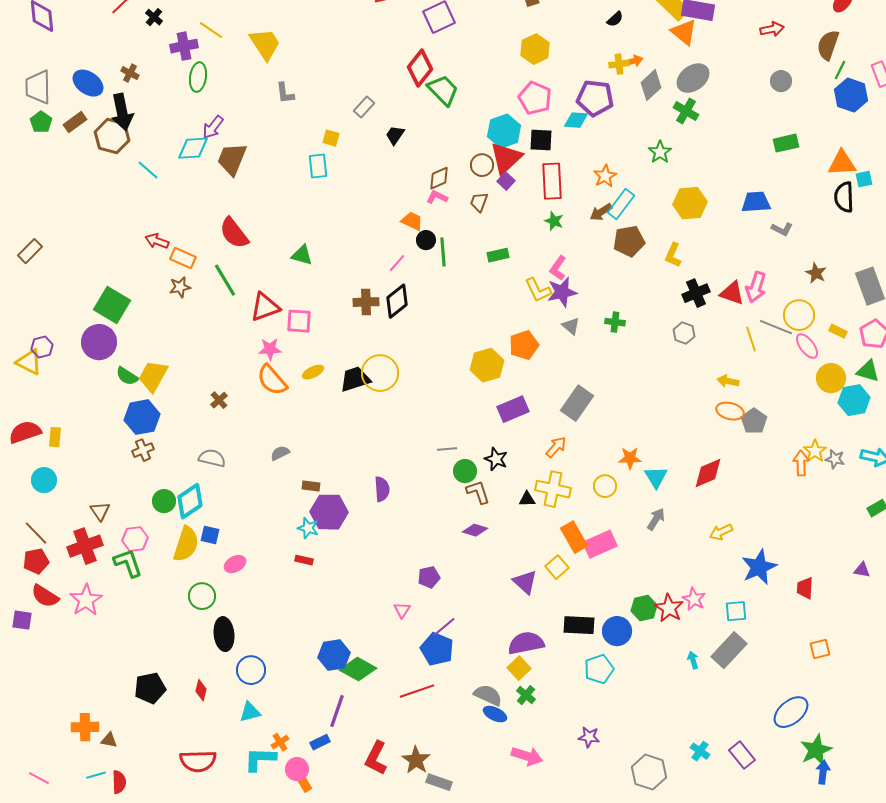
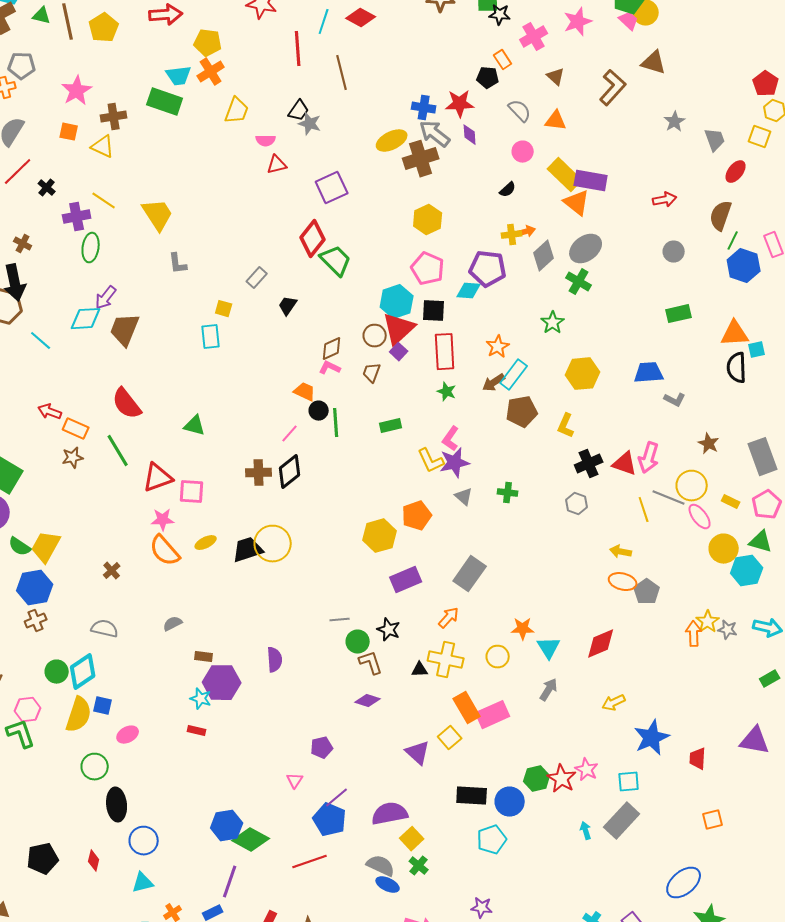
purple triangle: (862, 570) -> (755, 741), size x1.8
purple semicircle: (526, 643) -> (390, 814), moved

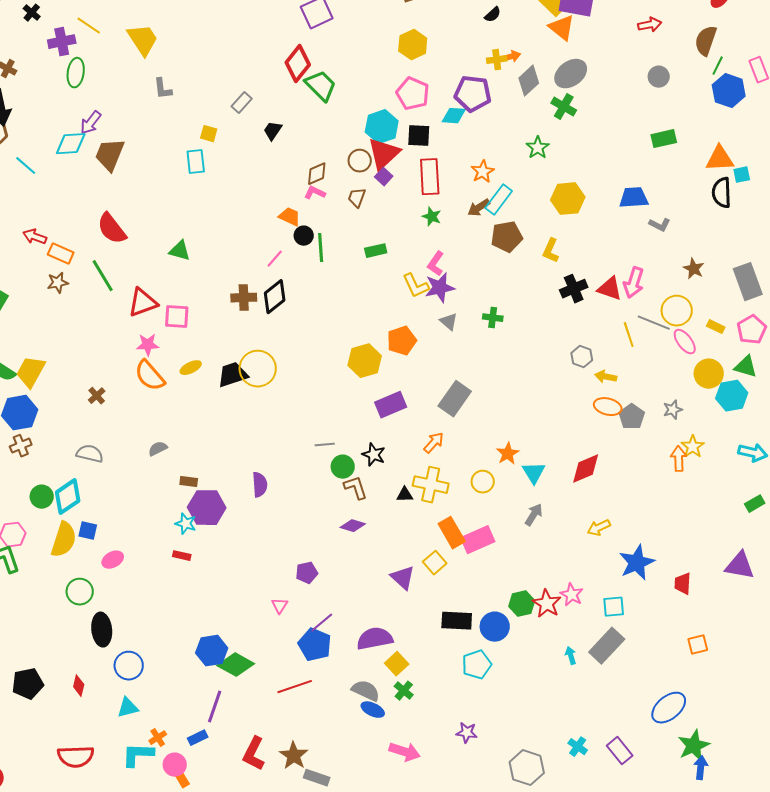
gray hexagon: (577, 504) -> (582, 357), moved
orange star: (523, 629) -> (508, 454), turned -30
gray star: (728, 630) -> (673, 410), moved, turned -30

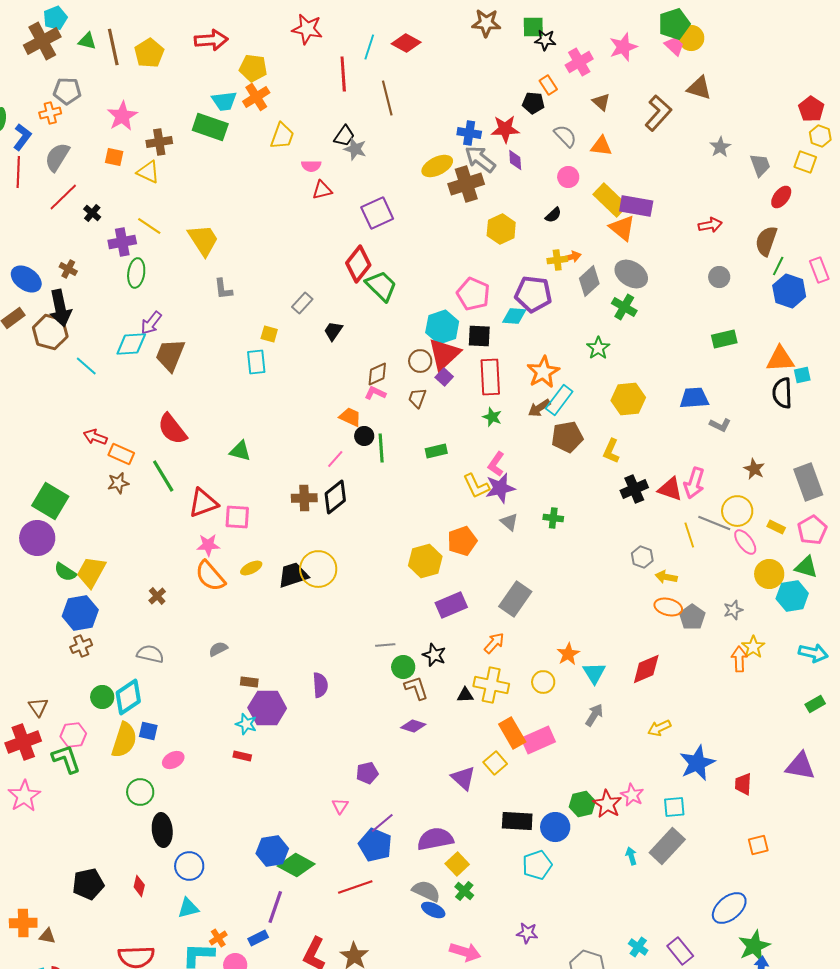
yellow hexagon: (413, 45) -> (501, 229), moved
gray ellipse: (571, 74) -> (631, 274), turned 68
orange star: (483, 172) -> (543, 372), size x1.4

